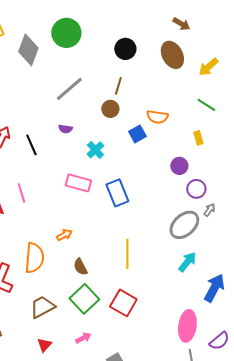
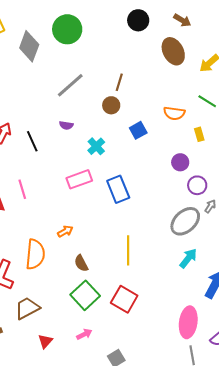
black circle: (125, 49) -> (138, 20), moved
orange semicircle: (157, 117) -> (174, 113), moved
pink rectangle: (78, 183) -> (79, 179), turned -35
brown trapezoid: (42, 307) -> (27, 308), moved

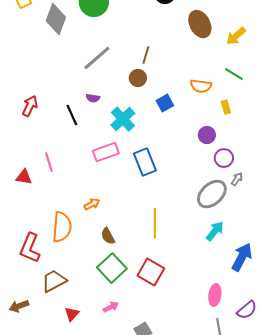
black line: (32, 141) -> (72, 115), moved
cyan cross: (96, 146) -> (123, 119), size x1.4
pink ellipse: (188, 322) -> (215, 295), size x0.7

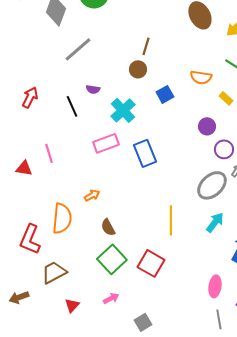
gray line: (97, 58) -> (78, 49), moved
yellow rectangle: (226, 107) -> (226, 98), turned -32
yellow line: (155, 223) -> (171, 220), moved

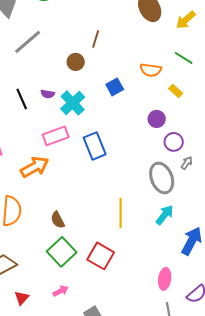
brown circle: (138, 69) -> (76, 62), moved
purple semicircle: (93, 89) -> (48, 94), moved
gray ellipse: (212, 185) -> (162, 178), turned -68
orange arrow: (92, 195) -> (35, 167), moved, size x1.8

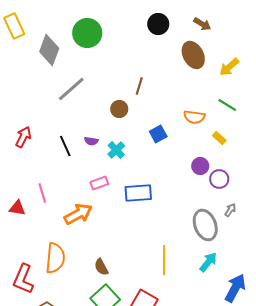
cyan cross: (73, 103) -> (116, 150), size x0.7
pink rectangle: (56, 136) -> (99, 183), size x0.7
purple circle: (174, 142) -> (219, 179), moved
blue rectangle: (95, 146) -> (138, 193), turned -72

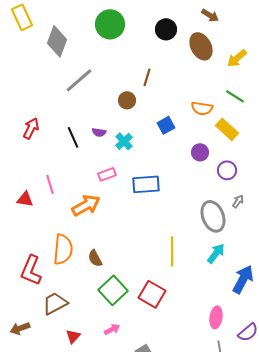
black circle: (158, 24) -> (166, 29), moved
green circle: (87, 33) -> (110, 24), moved
yellow rectangle: (219, 138) -> (227, 129), size x1.6
purple circle: (200, 166) -> (200, 152), moved
brown semicircle: (101, 267) -> (95, 258), moved

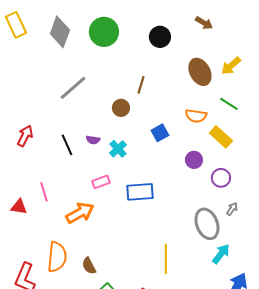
gray diamond: (57, 41) -> (60, 32), moved
brown ellipse: (201, 46) -> (200, 72), moved
cyan arrow: (216, 253) -> (221, 254), moved

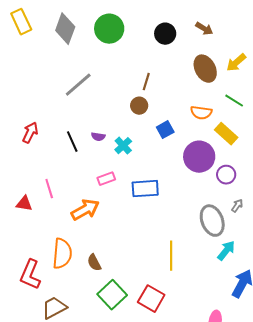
brown arrow: (204, 23) -> (204, 29), moved
brown circle: (121, 108) -> (139, 106), moved
purple circle: (194, 160) -> (199, 157), size x1.8

